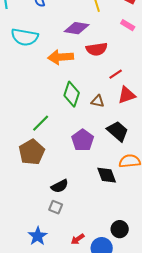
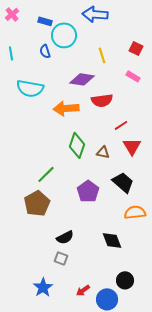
red triangle: (127, 95) -> (132, 146), turned -42
black diamond: (107, 175) -> (112, 240), moved

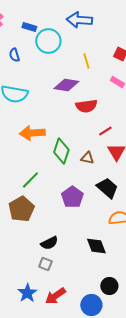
blue semicircle: (45, 51) -> (14, 55), moved
orange arrow: (66, 108) -> (32, 133), moved
red arrow: (83, 290) -> (55, 296), moved, size x1.5

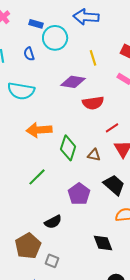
blue semicircle: (14, 55) -> (29, 54), moved
brown pentagon: (21, 209) -> (28, 246), moved
black semicircle: (49, 243) -> (53, 222), moved

